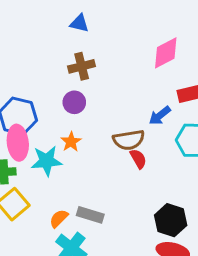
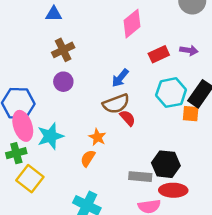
blue arrow: (160, 116) -> (120, 78), moved
orange star: (71, 142) -> (97, 137), moved
gray rectangle: (90, 215) -> (140, 177), moved
orange semicircle: (59, 218) -> (88, 158), moved

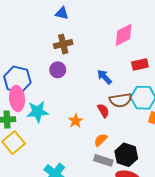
blue arrow: (120, 78) -> (104, 77), turned 84
brown semicircle: (116, 104) -> (121, 100), moved
orange semicircle: (88, 158) -> (101, 140), moved

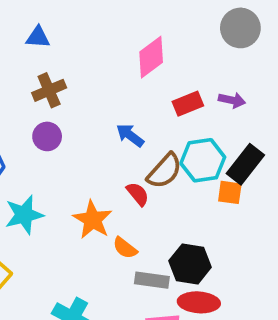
brown semicircle: (121, 100) -> (165, 171), turned -30
orange star: (76, 121) -> (93, 220), size x1.5
orange semicircle: (101, 140) -> (125, 248), moved, turned -88

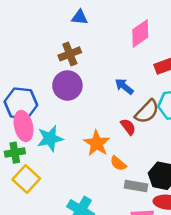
blue triangle: (38, 37) -> (80, 17), moved
purple circle: (47, 136) -> (67, 85), size x1.5

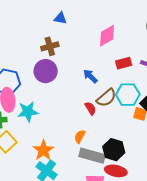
orange star: (97, 143) -> (43, 150), moved
orange semicircle: (118, 163) -> (80, 136), turned 72
gray rectangle: (136, 186) -> (92, 156), size x1.4

